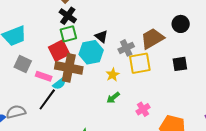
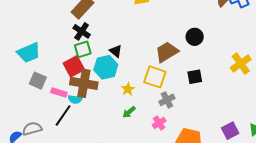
gray cross: (126, 48) -> (167, 100), moved
yellow square: (140, 63) -> (155, 77), turned 30
cyan semicircle: (59, 84) -> (75, 99), turned 48

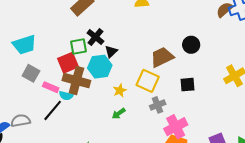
black cross: (82, 31) -> (95, 37), moved
black triangle: (116, 51) -> (111, 52), turned 32
pink cross: (159, 123) -> (176, 127), moved, size x1.6

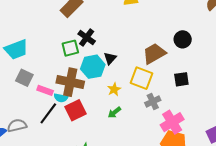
black triangle: (111, 52) -> (110, 58), moved
red square: (68, 63) -> (75, 110), moved

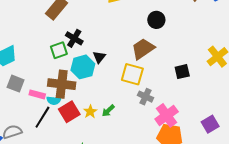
black circle: (183, 39) -> (156, 20), moved
black square: (181, 79) -> (182, 72), moved
yellow star: (114, 89) -> (90, 112), moved
gray cross: (153, 102) -> (146, 97), turned -35

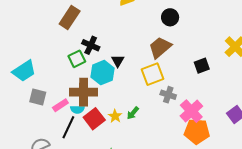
yellow square: (132, 74) -> (152, 74), turned -30
pink rectangle: (37, 94) -> (60, 105), turned -42

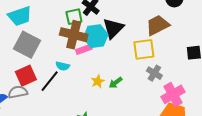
black triangle: (118, 61) -> (113, 28), size x1.6
brown cross: (84, 92) -> (74, 35), moved
gray square: (38, 97) -> (27, 45), size x1.5
pink rectangle: (60, 105) -> (84, 49), moved
red square: (94, 119) -> (26, 76), moved

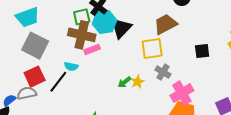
cyan hexagon: (96, 36) -> (104, 22), moved
yellow star: (98, 81) -> (137, 82), moved

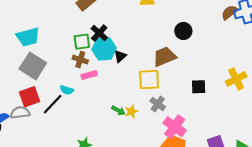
black triangle: (121, 28) -> (120, 56), size x0.6
brown cross: (82, 35) -> (80, 60), size x0.6
green arrow: (124, 82) -> (118, 111), turned -120
pink cross: (182, 93) -> (175, 127), turned -30

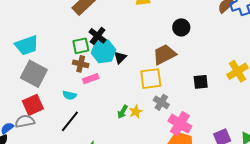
black line: (53, 104) -> (70, 121), moved
green arrow: (118, 111) -> (123, 112), turned 96

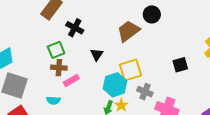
black cross: (98, 36) -> (75, 28), moved
cyan hexagon: (104, 51) -> (115, 85), moved
brown trapezoid: (164, 54) -> (128, 31), moved

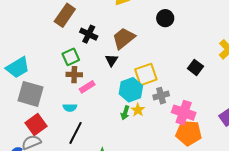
brown trapezoid: (128, 31) -> (124, 38), moved
black square: (180, 65) -> (195, 67), turned -35
gray cross: (145, 92) -> (161, 96), turned -35

